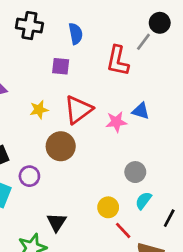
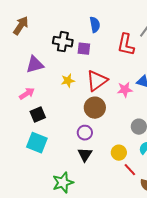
black cross: (29, 26) -> (63, 42), moved
brown circle: (61, 146) -> (95, 108), moved
purple circle: (29, 176) -> (85, 133), moved
black triangle: (57, 222) -> (85, 155), moved

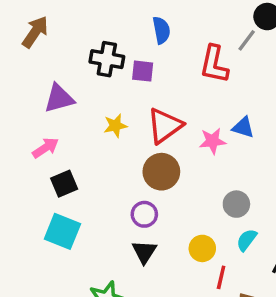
red line: (130, 170) -> (221, 277), turned 56

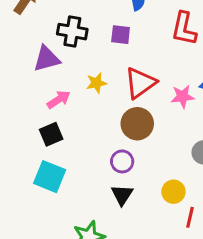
black cross: (107, 59) -> (72, 32), moved
pink arrow: (45, 148) -> (59, 100), moved

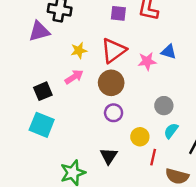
purple square: (121, 35) -> (118, 13), moved
pink arrow: (59, 100) -> (74, 77), moved
purple circle: (122, 161) -> (114, 113), moved
black triangle: (122, 195) -> (109, 156), moved

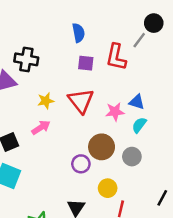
red triangle: (114, 50) -> (81, 101), turned -32
brown circle: (111, 83) -> (102, 147), moved
cyan semicircle: (171, 131) -> (139, 125), moved

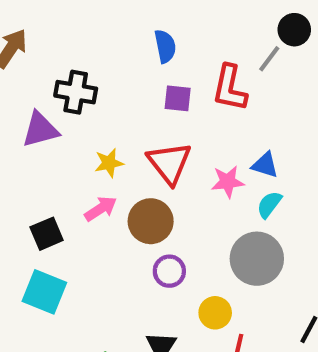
brown circle: (102, 147) -> (151, 221), moved
gray circle: (132, 157) -> (257, 259), size x1.6

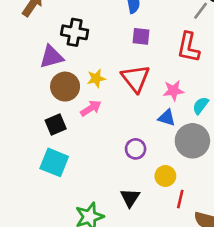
red L-shape: (230, 88) -> (188, 47), moved
blue triangle: (265, 165) -> (167, 118), moved
brown circle: (151, 221) -> (65, 87), moved

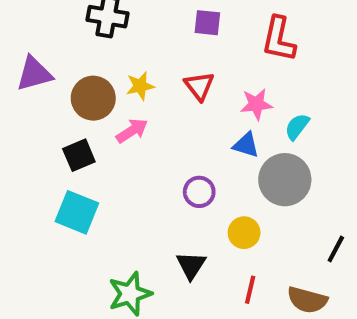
purple triangle: (52, 57) -> (34, 74), moved
red triangle: (136, 78) -> (199, 86), size x0.7
red line: (180, 199) -> (250, 290), moved

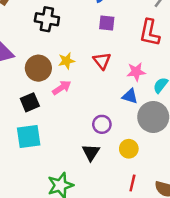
cyan square: (77, 212) -> (29, 137), turned -30
black triangle: (191, 265) -> (91, 152), moved

